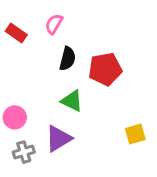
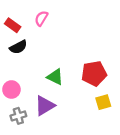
black semicircle: (68, 59) -> (18, 47), moved, turned 48
red pentagon: (105, 69) -> (94, 73), moved

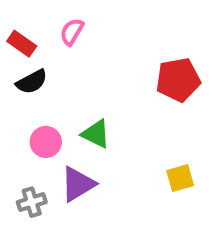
red pentagon: (94, 73) -> (178, 80), moved
pink circle: (11, 90) -> (46, 142), moved

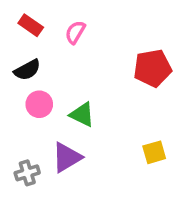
pink semicircle: (72, 32) -> (75, 32), moved
red rectangle: (22, 44) -> (31, 25), moved
pink circle: (46, 142) -> (39, 104), moved

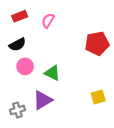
red rectangle: (31, 25) -> (20, 16), turned -56

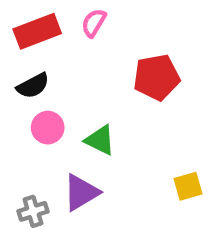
red rectangle: (20, 16) -> (37, 31), size x1.5
pink semicircle: (48, 21) -> (94, 23), moved
red pentagon: (97, 43) -> (157, 77), moved

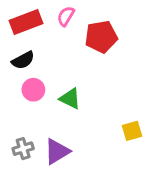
red pentagon: (157, 77) -> (101, 37), moved
purple triangle: (81, 192) -> (57, 152), moved

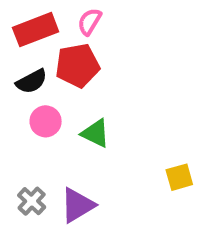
red pentagon: (101, 37) -> (77, 65), moved
gray cross: (23, 149) -> (32, 201), turned -30

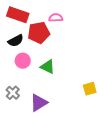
pink semicircle: (89, 22) -> (56, 18), moved, turned 56
red rectangle: (36, 30) -> (18, 15), turned 40
gray cross: (32, 201) -> (13, 93), moved

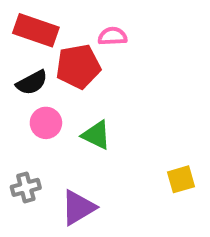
gray cross: (13, 93) -> (26, 187), turned 32

